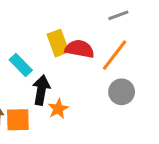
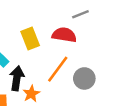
red semicircle: (80, 49) -> (64, 35), moved
orange line: (115, 55) -> (58, 69), moved

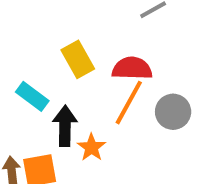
red semicircle: (64, 35) -> (132, 68), moved

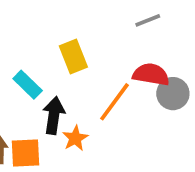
red semicircle: (132, 68) -> (151, 74), moved
gray circle: (173, 112) -> (173, 94), moved

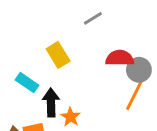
gray line: (148, 20) -> (93, 18), moved
orange line: (115, 102) -> (135, 94), moved

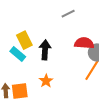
yellow rectangle: (58, 55) -> (24, 40), moved
black arrow: (51, 102) -> (45, 50), moved

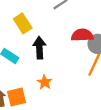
yellow rectangle: (24, 40) -> (23, 23), moved

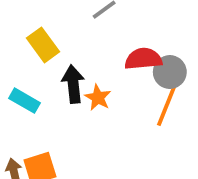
orange star: (45, 82) -> (98, 98), moved

